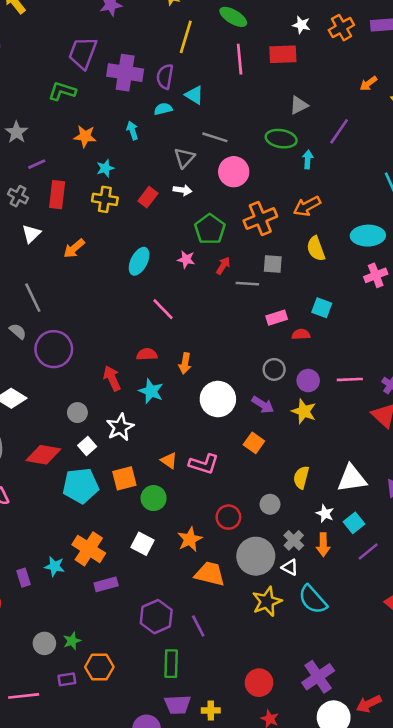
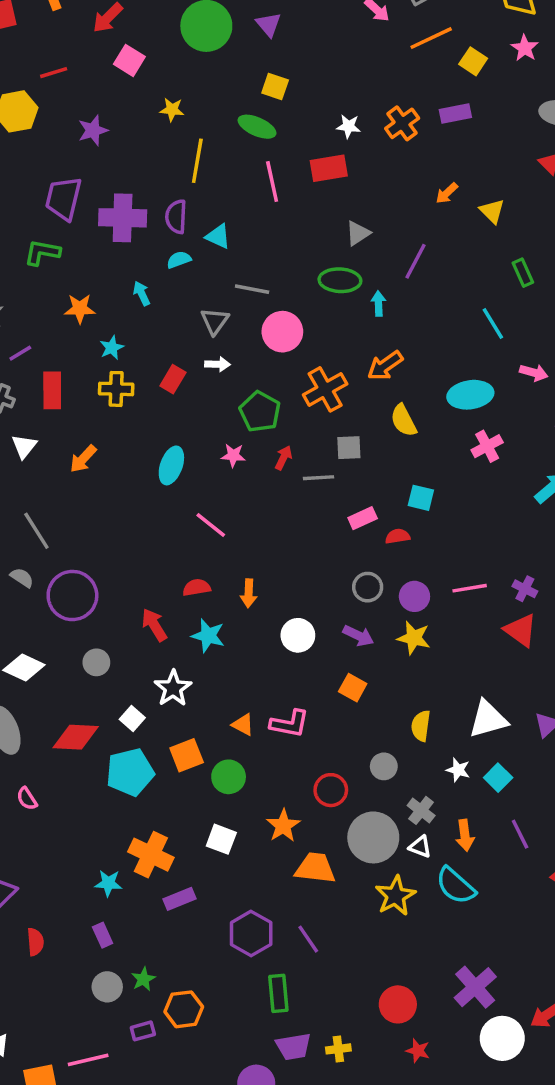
white circle: (218, 399) -> (298, 635), size x0.7
gray circle: (77, 413) -> (96, 662), moved
orange arrow: (323, 545) -> (465, 835), moved
purple line: (368, 552) -> (520, 834), moved, turned -70
purple rectangle: (24, 578) -> (103, 935), moved

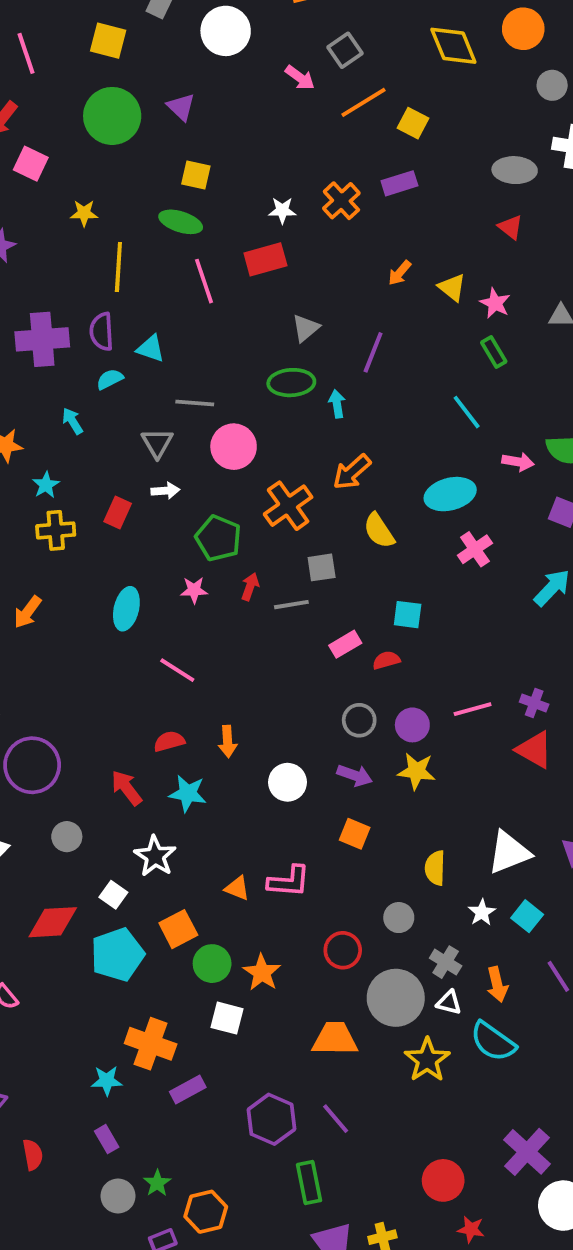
pink star: (525, 48) -> (495, 303), moved
white star: (458, 770) -> (482, 912), turned 30
green circle: (229, 777) -> (212, 964), moved
orange star: (283, 826) -> (262, 973), moved

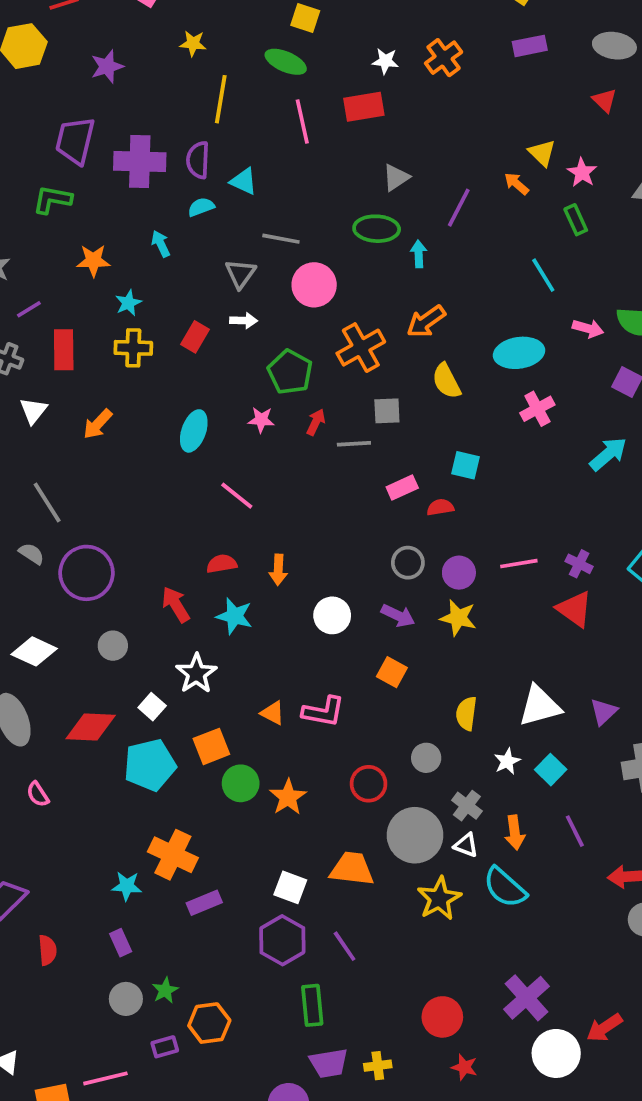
purple rectangle: (399, 183) -> (530, 46), moved
orange arrow: (400, 273) -> (516, 184), moved, turned 84
white square: (227, 1018) -> (290, 887), moved

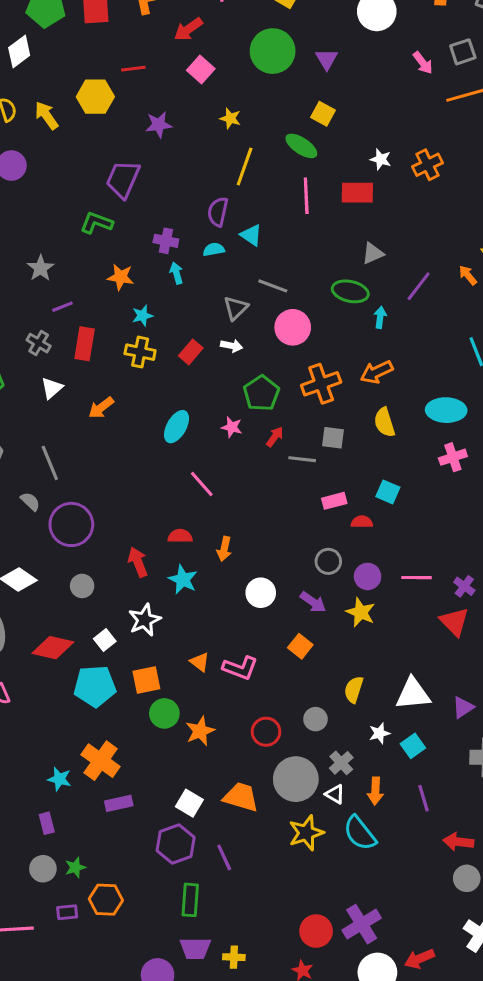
purple cross: (140, 162) -> (166, 241), moved, size x0.6
red circle: (442, 1017) -> (316, 931), moved

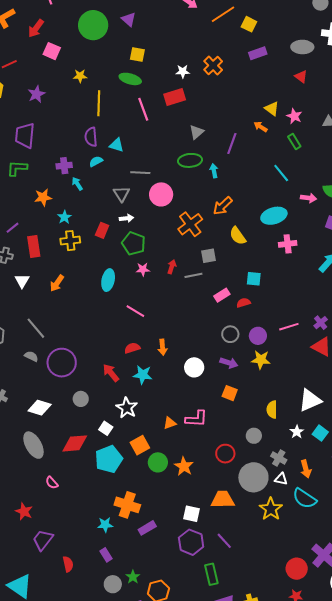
green pentagon: (261, 393) -> (134, 244), moved
pink cross: (453, 457) -> (288, 244), turned 30
purple cross: (464, 586) -> (321, 323), turned 32
orange triangle: (200, 662) -> (170, 423), turned -40

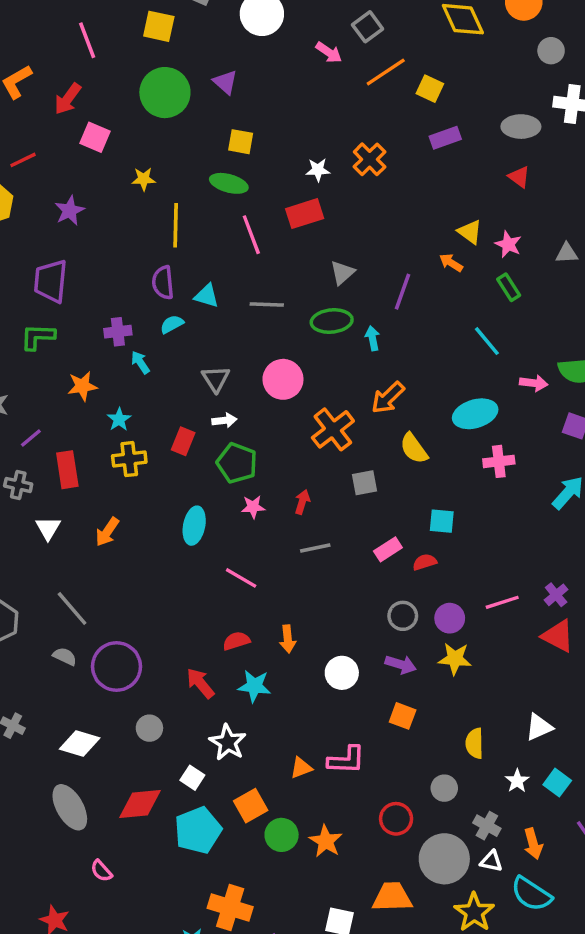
gray line: (140, 173) -> (267, 305), moved
gray line: (193, 275) -> (315, 548), moved
white triangle: (310, 400) -> (539, 727), size x0.7

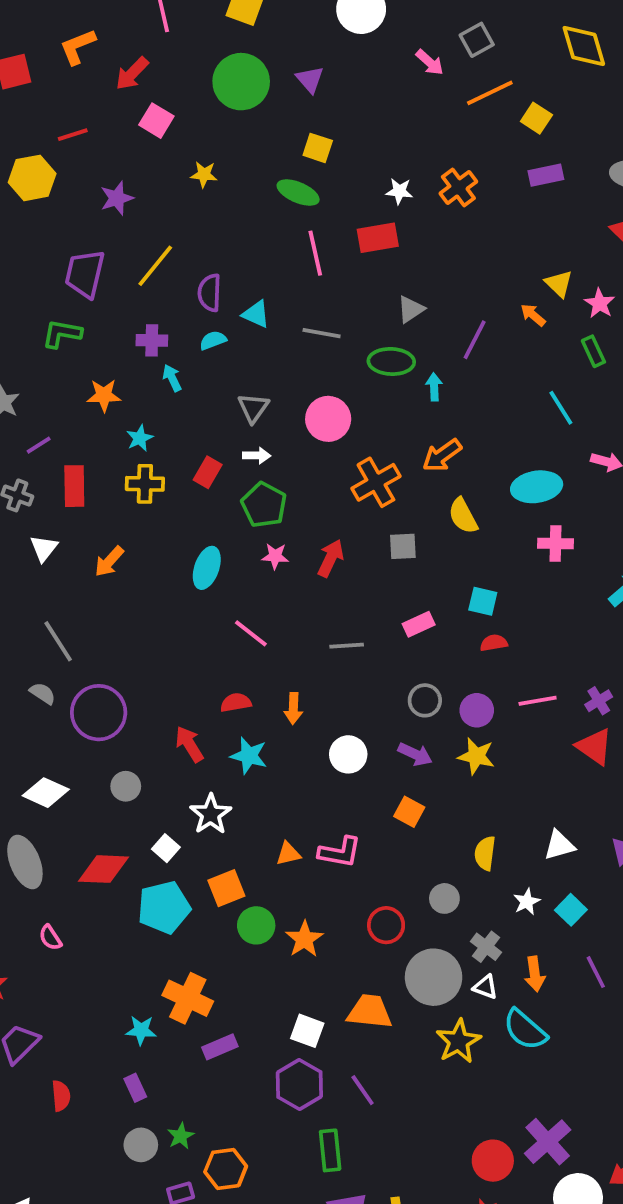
yellow line: (176, 225) -> (155, 266), moved, turned 30
red arrow: (302, 502) -> (331, 558), size x1.4
gray line: (315, 548) -> (347, 646), moved
red semicircle: (425, 562) -> (494, 643), moved

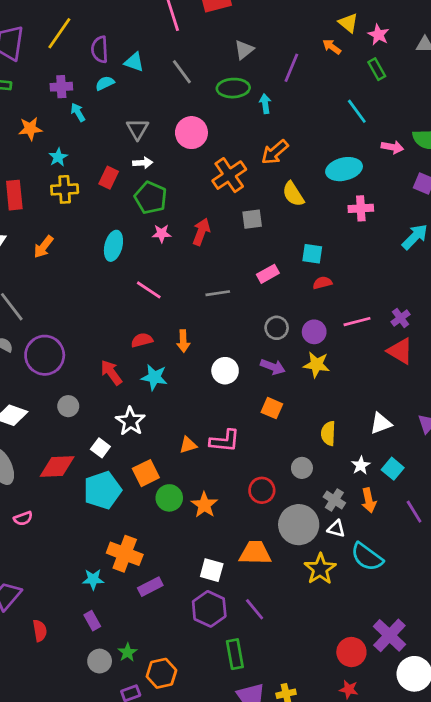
gray line: (322, 333) -> (182, 72), turned 48
pink semicircle: (50, 938) -> (23, 518), turned -72
orange arrow: (535, 974) -> (369, 500), moved

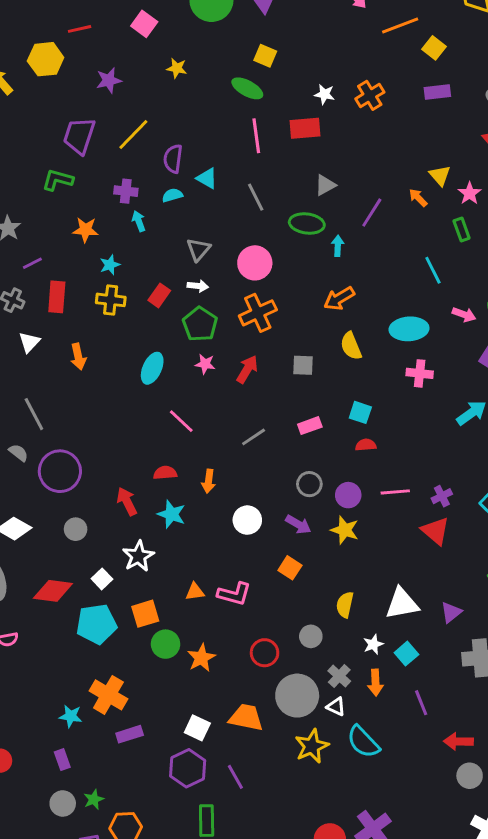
orange cross: (229, 175) -> (258, 313), moved
orange arrow: (43, 247) -> (78, 357), turned -60
gray line: (218, 293) -> (254, 437), turned -35
white triangle: (381, 423) -> (402, 604), size x1.4

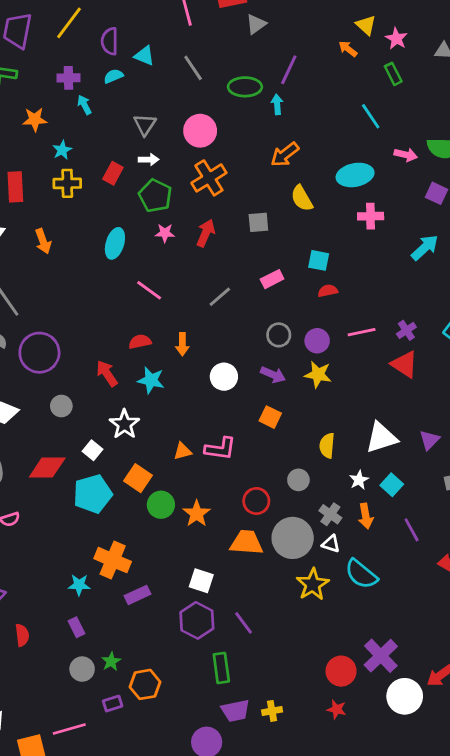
gray triangle: (325, 185) -> (256, 24), moved
purple line: (372, 213) -> (289, 70), moved
orange square: (145, 614) -> (138, 478), turned -32
orange trapezoid: (246, 717) -> (246, 542), moved

